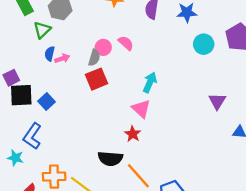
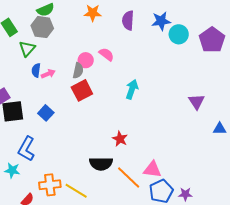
cyan circle: (204, 44) -> (179, 34), moved
blue square: (47, 102) -> (46, 113), moved
pink triangle: (141, 109) -> (152, 170), moved, turned -30

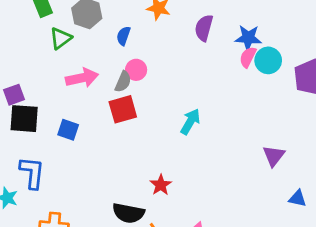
pink semicircle: (106, 54) -> (248, 57), moved, turned -112
blue semicircle: (36, 70) -> (123, 36), moved
pink arrow: (48, 74) -> (82, 78), size x1.6
blue square: (46, 113) -> (68, 130), turned -35
blue L-shape: (26, 149) -> (32, 173), turned 145

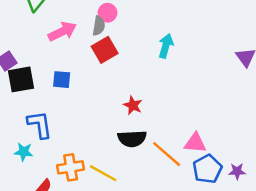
red star: (161, 185) -> (133, 105), moved

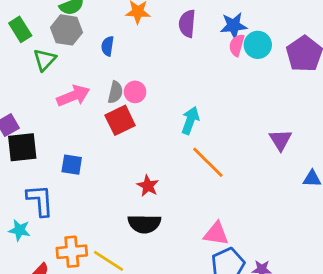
pink circle: (107, 13) -> (135, 92), moved
blue square: (62, 80) -> (72, 165), moved
orange line: (167, 154) -> (208, 162), moved

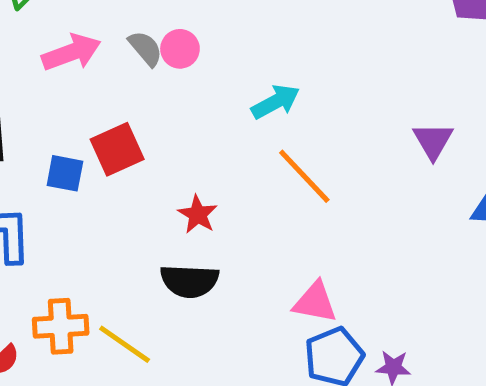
gray semicircle: (115, 92) -> (145, 48), turned -55
red square: (120, 120) -> (117, 149), moved
cyan arrow: (190, 120) -> (276, 102), turned 40

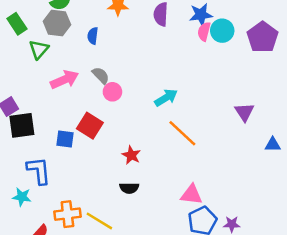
pink circle: (180, 49) -> (112, 92), moved
red square: (117, 149) -> (90, 126), turned -30
black semicircle: (189, 281) -> (129, 188), size x0.7

